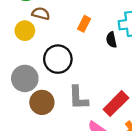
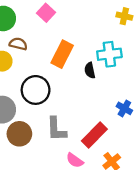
orange rectangle: (84, 24) -> (62, 54), size x1.6

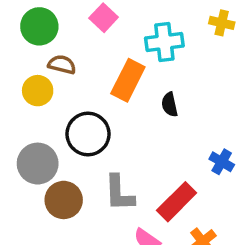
cyan cross: (109, 54) -> (164, 42), moved

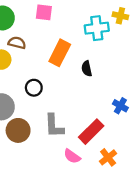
pink square: (104, 18) -> (44, 12), turned -36
cyan cross: (164, 42) -> (97, 28), moved
black circle: (88, 134) -> (34, 88), size x0.6

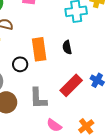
orange rectangle: (60, 53) -> (39, 49), moved, turned -35
red rectangle: (91, 132) -> (71, 85), moved

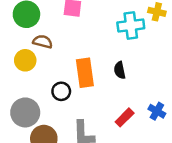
red rectangle: (71, 85) -> (125, 117), size x0.7

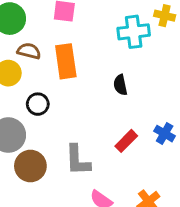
orange rectangle: (85, 73) -> (66, 61), moved
black circle: (61, 91) -> (38, 104), moved

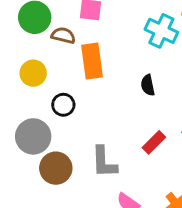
cyan cross: (134, 32) -> (161, 31), turned 32
brown semicircle: (29, 51) -> (63, 35), moved

